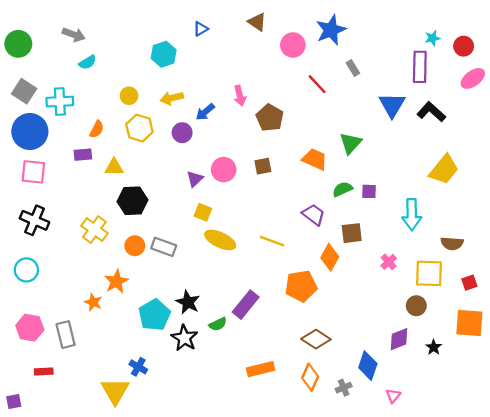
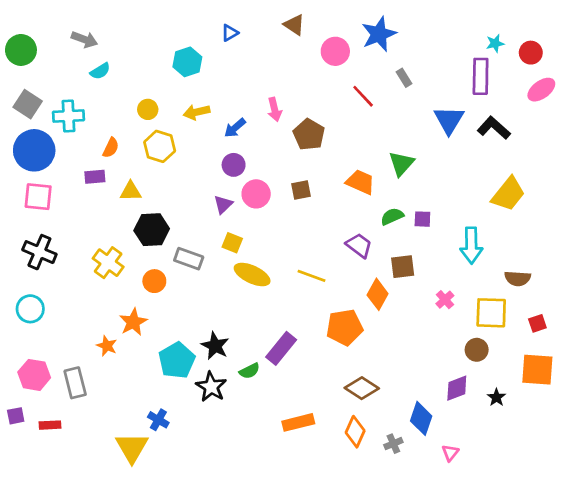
purple circle: (182, 133) -> (234, 165), moved
gray rectangle: (164, 247) -> (189, 259), moved
purple square: (14, 401) -> (16, 416), moved

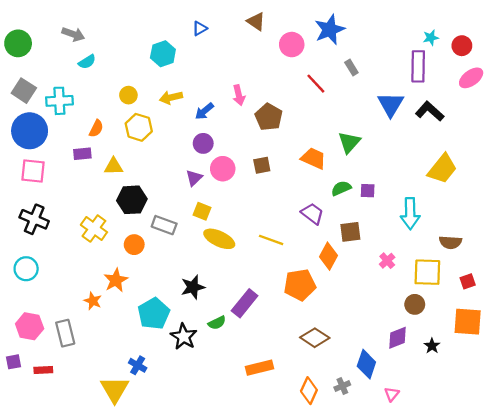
black star: (215, 346) -> (193, 287), moved, turned 30
orange diamond: (355, 432) -> (309, 391), moved

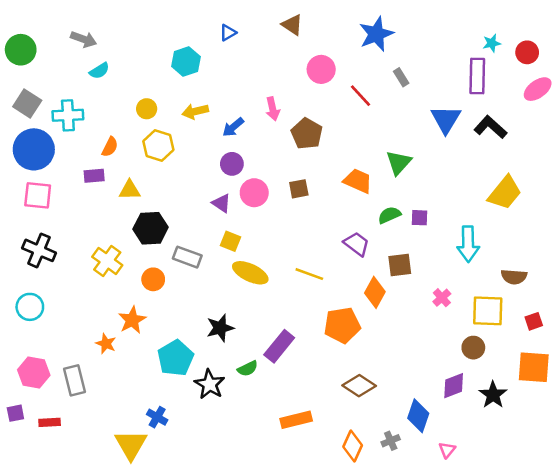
pink circle: (292, 45) -> (321, 69), moved
purple triangle: (194, 178) -> (221, 203), turned -42
black star: (432, 346) -> (493, 395), size x1.5

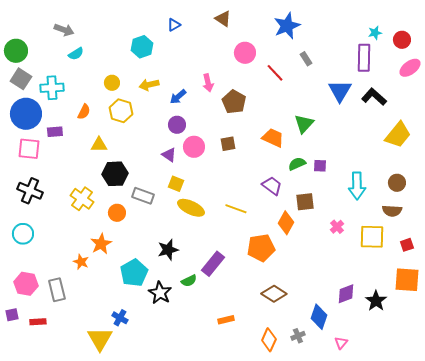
green circle: (21, 50) -> (16, 51), moved
purple rectangle: (94, 176) -> (55, 132), moved
yellow trapezoid: (505, 193) -> (398, 135), moved
brown circle: (473, 348) -> (397, 183), moved
orange rectangle: (296, 420) -> (226, 320), size x0.7

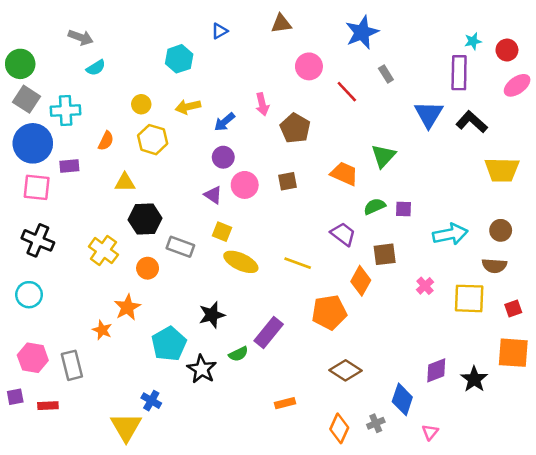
brown triangle: (223, 19) -> (281, 24), turned -42
yellow trapezoid: (398, 135) -> (502, 170), turned 52
cyan arrow: (357, 186) -> (450, 234), turned -100

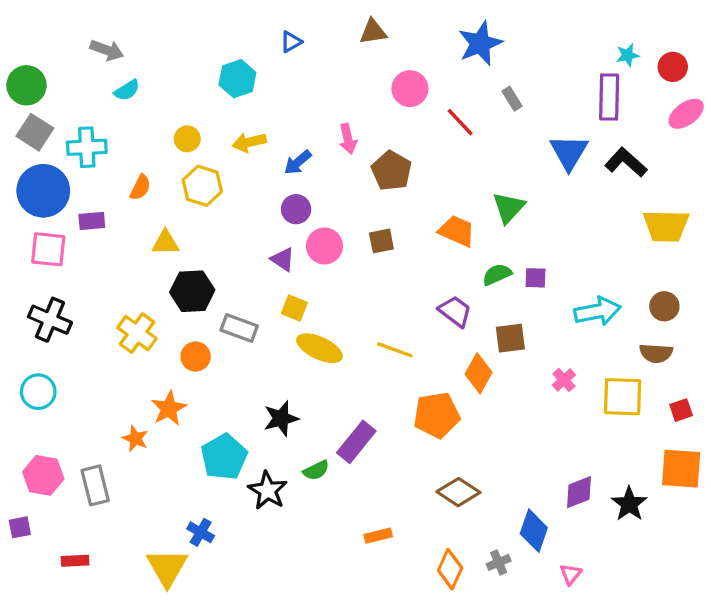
red rectangle: (48, 406) -> (75, 561), moved

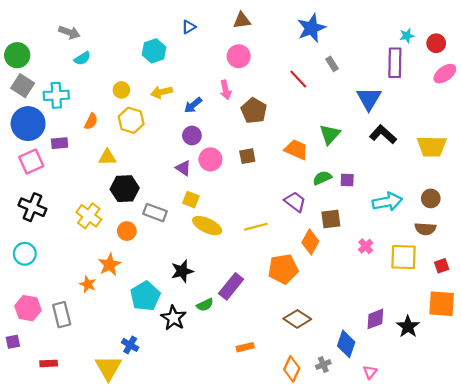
pink circle: (410, 89) -> (239, 56), moved
black L-shape: (626, 162) -> (383, 134), moved
pink square: (48, 249) -> (31, 162), turned -30
yellow line: (395, 350) -> (256, 227), turned -35

